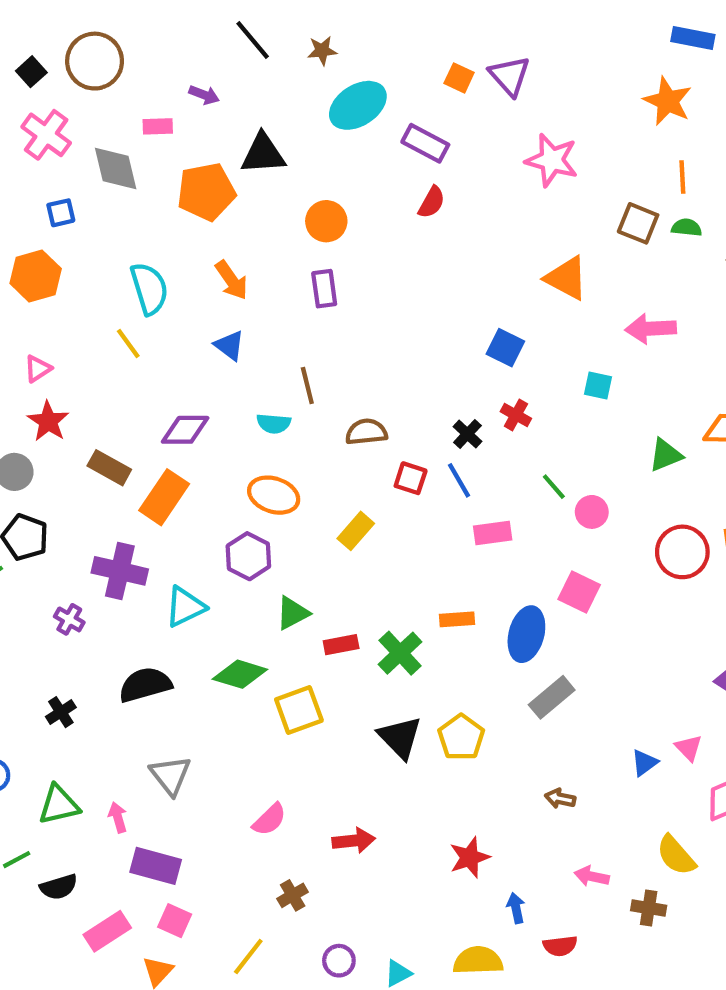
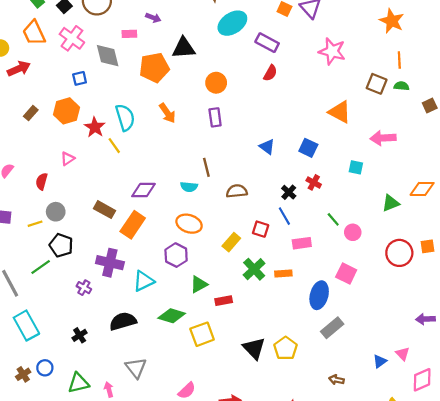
blue triangle: (229, 346) -> (267, 147), moved
red star: (48, 421) -> (95, 127), moved
red square: (411, 478) -> (261, 229), moved
orange rectangle: (457, 619) -> (283, 274), moved
green cross: (400, 653) -> (254, 269), moved

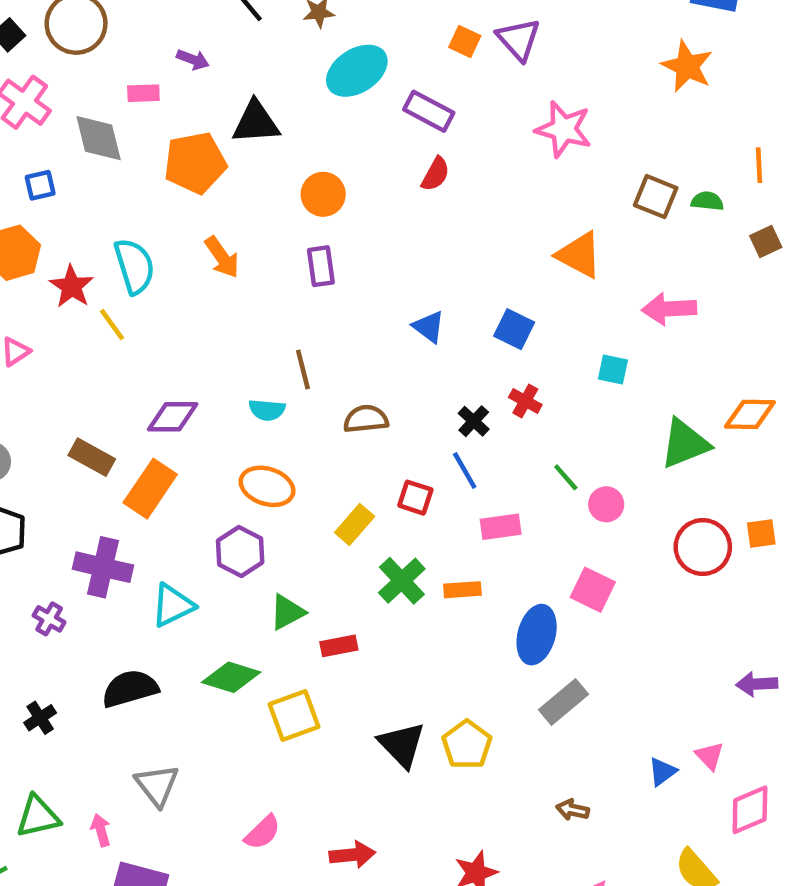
orange line: (399, 60) -> (759, 165), moved
green triangle: (391, 203) -> (685, 444), size x1.4

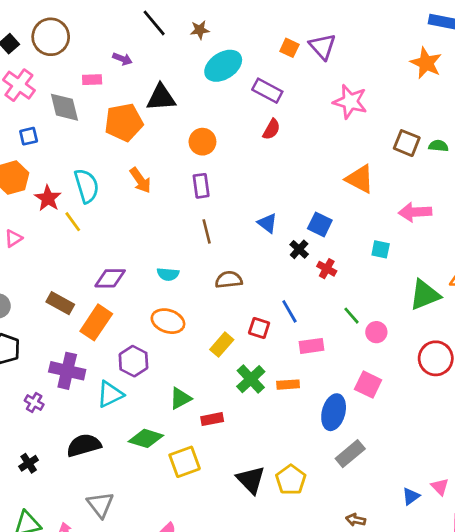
brown line: (303, 370) -> (207, 231), moved
black cross: (474, 421) -> (299, 249), moved
purple hexagon: (240, 551) -> (133, 361), moved

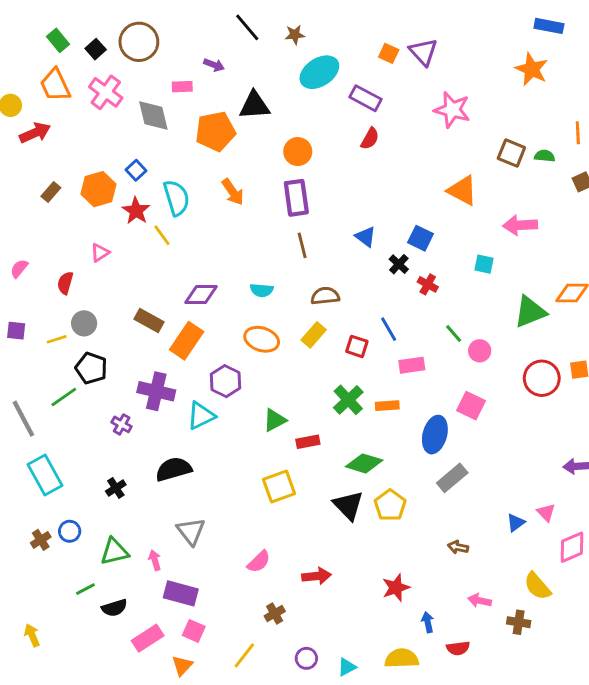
blue square: (29, 136) -> (136, 170), moved, turned -30
purple rectangle: (201, 186) -> (296, 198), size x1.4
yellow rectangle: (222, 345) -> (314, 335), moved
green diamond: (146, 438) -> (364, 463), moved

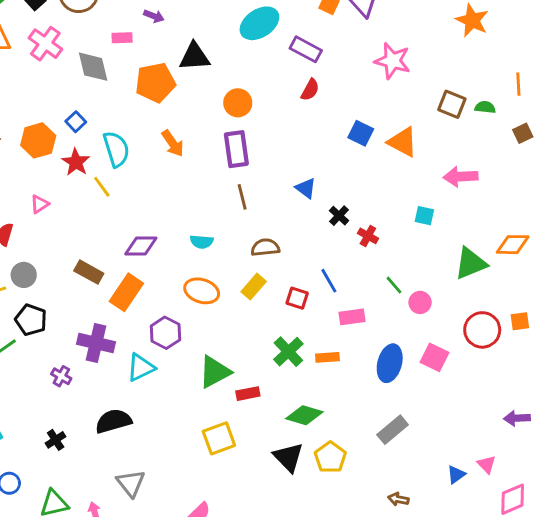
blue square: (420, 238) -> (361, 133), moved
pink square: (471, 406) -> (434, 357), moved
green triangle: (275, 420) -> (215, 372), size x1.4
blue ellipse: (435, 435) -> (390, 363), moved

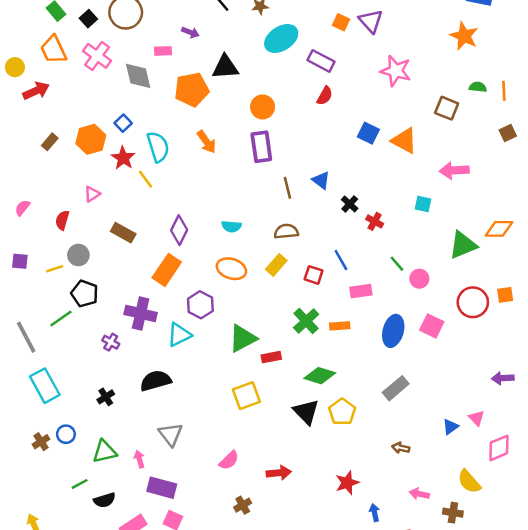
green semicircle: (485, 107) -> (478, 87), moved
brown line: (242, 197) -> (287, 188), moved
purple diamond: (141, 246) -> (179, 230), turned -64
brown rectangle: (89, 272) -> (123, 233), moved

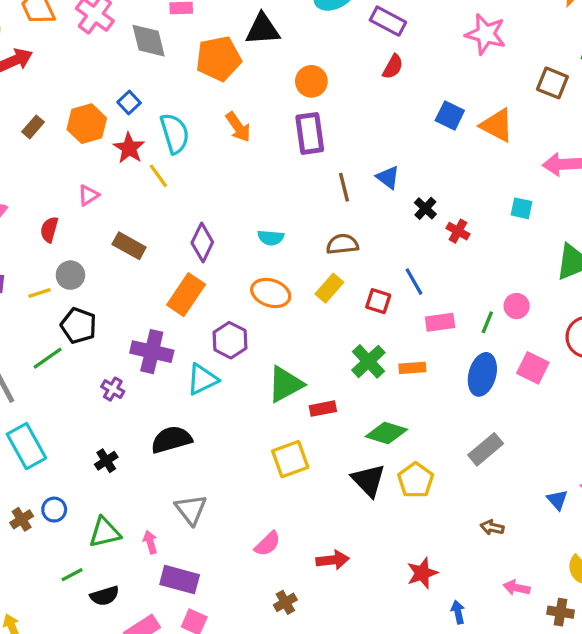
green line: (397, 264) -> (487, 322), moved, turned 63
blue triangle: (450, 427) -> (557, 500), turned -35

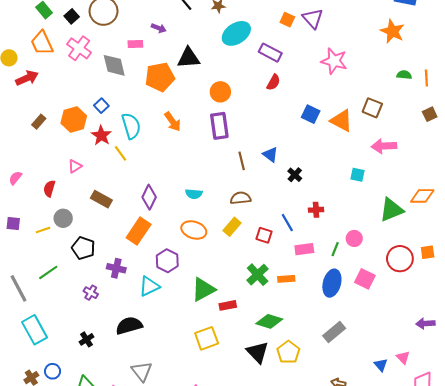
brown square: (552, 83) -> (372, 108), moved
red cross: (458, 231) -> (316, 210), moved, turned -32
black pentagon: (79, 326) -> (83, 248), moved
purple cross: (152, 352) -> (116, 268), size x0.7

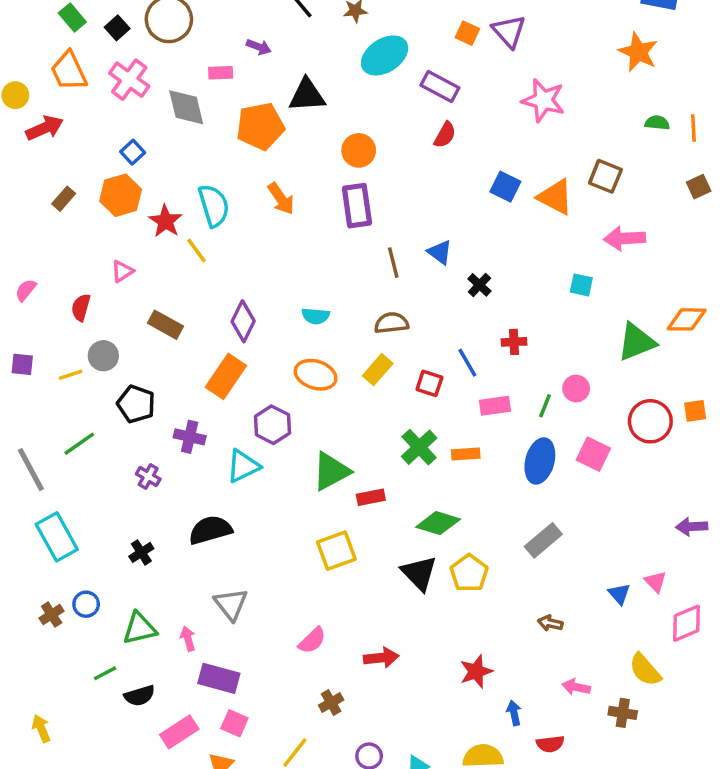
blue square: (101, 106) -> (133, 152), moved

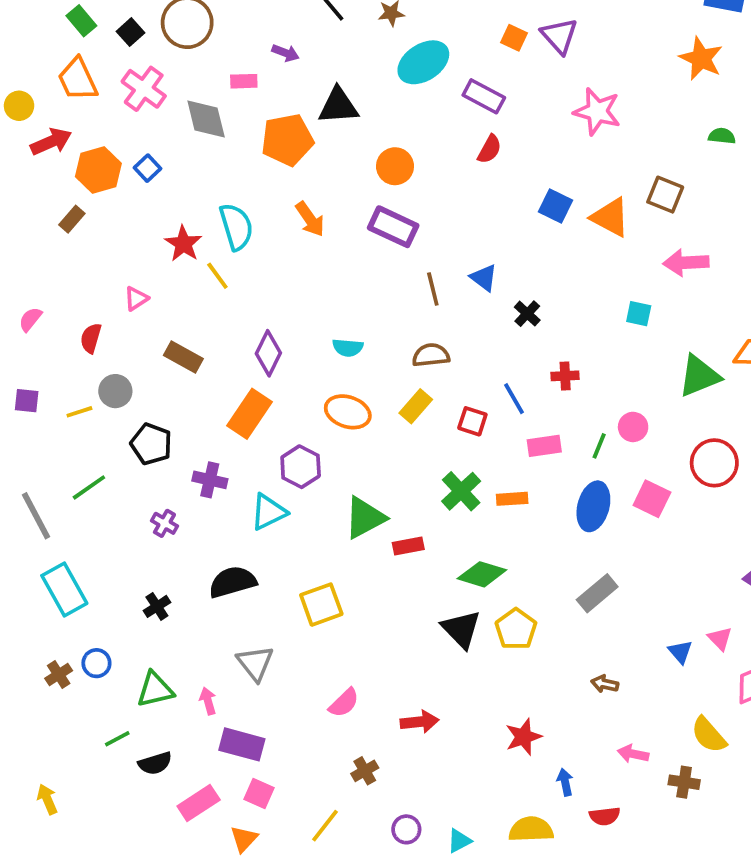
orange hexagon: (121, 195) -> (98, 170), moved
purple rectangle: (357, 206) -> (393, 227), turned -57
yellow square: (336, 551) -> (321, 605), moved

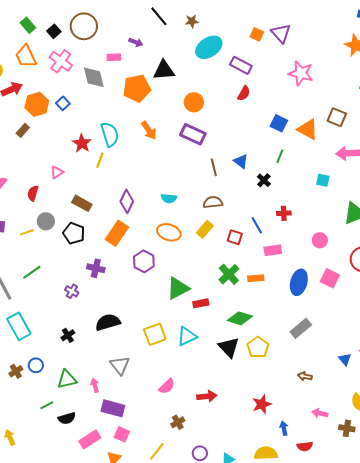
yellow line: (217, 276) -> (100, 160), turned 56
black pentagon: (151, 444) -> (74, 233), moved
green line: (599, 446) -> (280, 156), moved
cyan triangle: (268, 512) -> (187, 336), moved

